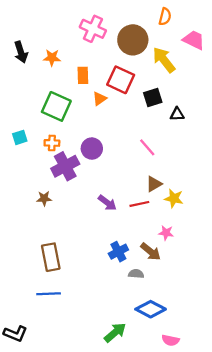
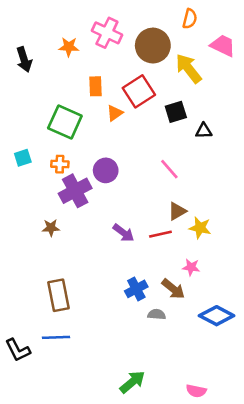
orange star: (52, 58) -> (69, 47), moved
red square: (121, 80) -> (139, 91), turned 32
blue diamond: (151, 309) -> (217, 316), moved
black L-shape: (15, 334) -> (18, 350), moved, turned 40

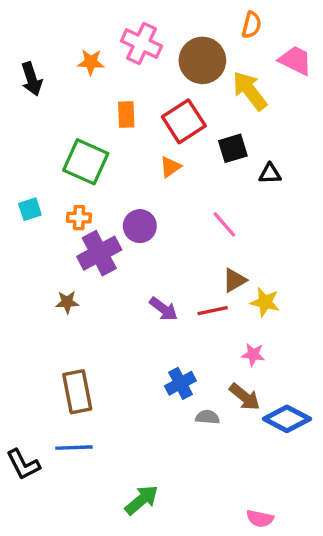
orange triangle: (115, 113) -> (170, 167), moved
brown arrow: (173, 289) -> (245, 397), moved
green arrow: (132, 382) -> (142, 500), moved

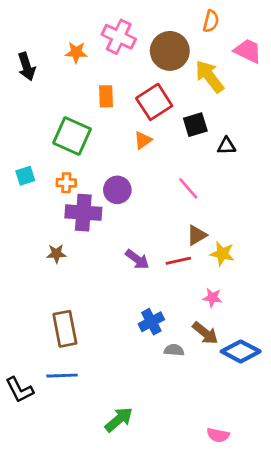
purple cross: (99, 253) -> (83, 213), turned 32

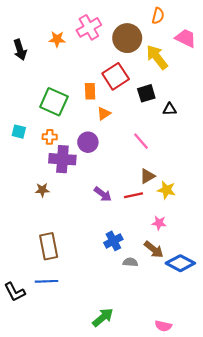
pink cross: (119, 37) -> (89, 27), turned 35
orange rectangle: (106, 96) -> (90, 91), moved
orange triangle: (143, 140) -> (104, 113), moved
cyan square: (25, 176) -> (19, 132), turned 32
green arrow: (119, 420) -> (103, 317), moved

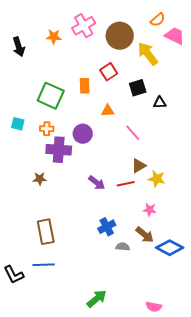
orange semicircle: (158, 16) -> (158, 20), moved, turned 35
red square: (116, 76) -> (109, 72), size x0.7
orange triangle: (104, 113) -> (108, 111), moved, turned 32

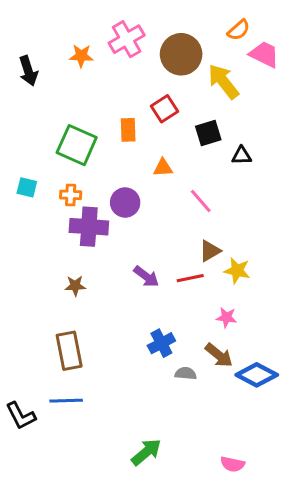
brown star: (40, 179) -> (75, 286), moved

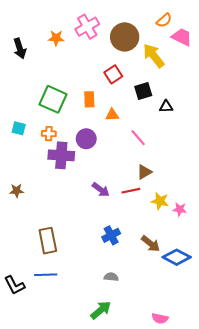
orange rectangle: (128, 130) -> (89, 99), moved
yellow star: (237, 271) -> (160, 201), moved
brown star: (75, 286) -> (17, 191), moved
pink star: (226, 317) -> (180, 209), moved
gray semicircle: (186, 373) -> (111, 277), moved

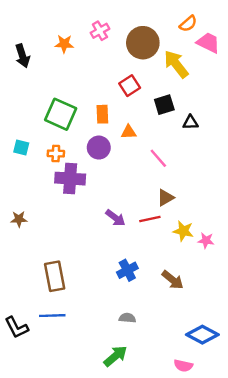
pink cross: (87, 27) -> (100, 31), size x0.7
purple circle: (86, 139) -> (99, 148), moved
blue diamond: (177, 257) -> (202, 335), moved

